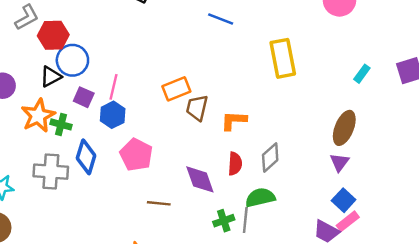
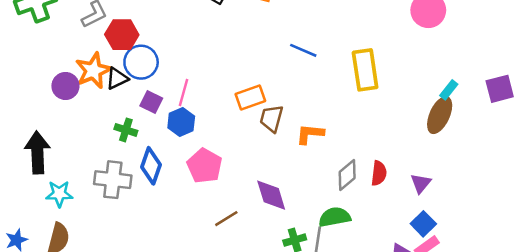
blue line: (221, 19) -> (303, 50), moved
orange star: (38, 116) -> (93, 71), moved
brown ellipse: (344, 128) -> (440, 115), moved
red semicircle: (235, 164) -> (379, 173), moved
brown line: (159, 203) -> (226, 219), turned -40

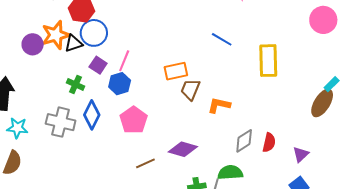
purple diamond: (271, 195) -> (183, 149), turned -64

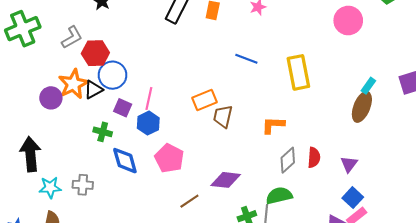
orange L-shape: (219, 105) -> (273, 125), moved
blue diamond: (92, 115) -> (125, 161), turned -32
gray cross: (61, 122) -> (83, 185), moved, size x0.7

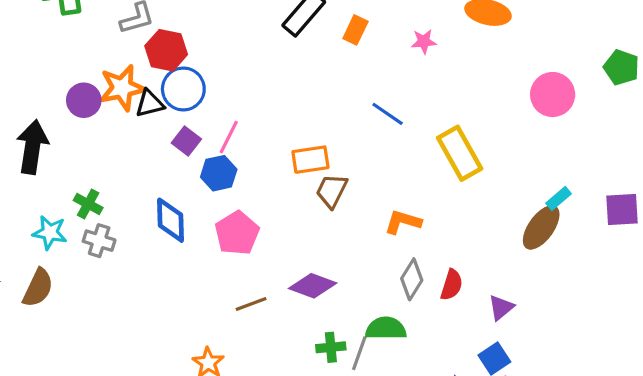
yellow rectangle: (298, 72) -> (460, 153), turned -32
green cross: (103, 132) -> (88, 204), moved
black arrow: (30, 154) -> (32, 147), moved
gray diamond: (288, 160) -> (412, 279), turned -30

